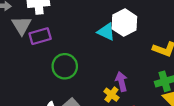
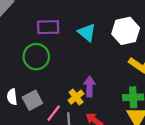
white hexagon: (124, 23) -> (126, 31), moved
purple rectangle: (40, 36) -> (48, 27), moved

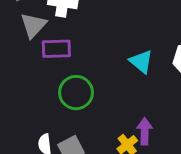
purple rectangle: (48, 27) -> (56, 49), moved

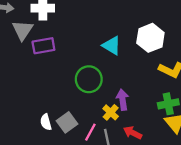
green circle: (76, 93) -> (89, 79), moved

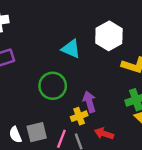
yellow cross: (111, 112) -> (79, 116), turned 35
gray square: (67, 122) -> (37, 132), turned 30

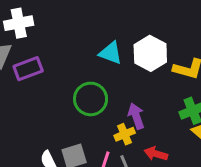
white hexagon: (109, 36) -> (150, 53), moved

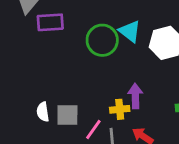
green circle: (91, 99) -> (102, 40), moved

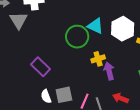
purple rectangle: (50, 22) -> (41, 67), moved, turned 60
yellow cross: (120, 109) -> (98, 59), moved

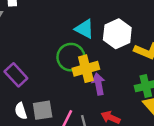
green circle: (77, 37) -> (71, 57), moved
yellow cross: (98, 59) -> (86, 69), size x1.5

